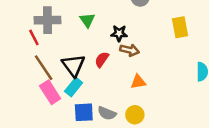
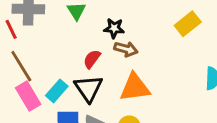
yellow rectangle: (180, 27) -> (188, 24), turned 60
black triangle: (73, 65) -> (88, 88), moved
orange triangle: (138, 82) -> (135, 88), size x1.6

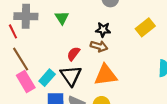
black star: (114, 28) -> (103, 30), moved

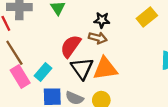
red semicircle: (73, 54) -> (71, 46), size x1.5
black triangle: (71, 76) -> (82, 68), moved

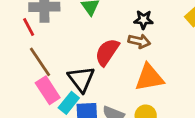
black triangle: (82, 68) -> (81, 79), moved
cyan rectangle: (43, 72) -> (69, 103), moved

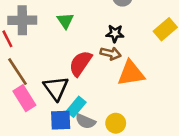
orange triangle: (149, 78) -> (131, 73), moved
cyan rectangle: (69, 103) -> (76, 107), moved

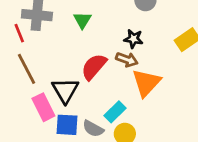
orange triangle: (131, 73) -> (146, 83), turned -44
pink rectangle: (24, 98) -> (43, 107), moved
cyan rectangle: (76, 107) -> (115, 112), moved

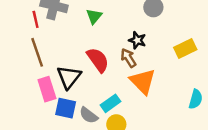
brown arrow: (127, 60) -> (128, 58), turned -150
red semicircle: (94, 67) -> (98, 60), turned 95
orange triangle: (146, 83) -> (143, 81), turned -36

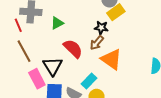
green triangle: (94, 16) -> (57, 23), moved, turned 32
yellow rectangle: (185, 48) -> (116, 12), moved
brown arrow: (128, 58) -> (97, 43), turned -98

